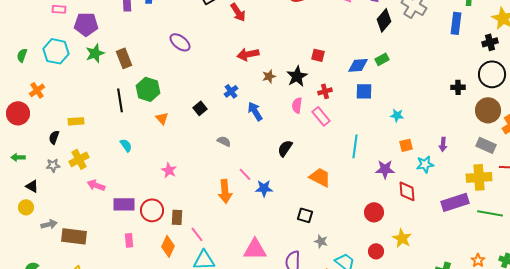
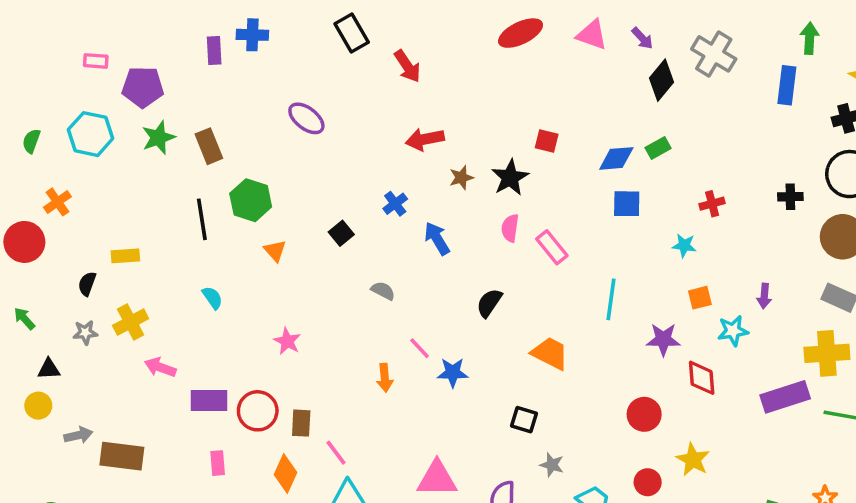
red cross: (325, 91) -> (712, 204), moved
green arrow: (18, 157) -> (24, 319), turned 48
black triangle: (32, 186) -> (49, 369), turned -32
orange arrow: (225, 191) -> (385, 378), size x0.7

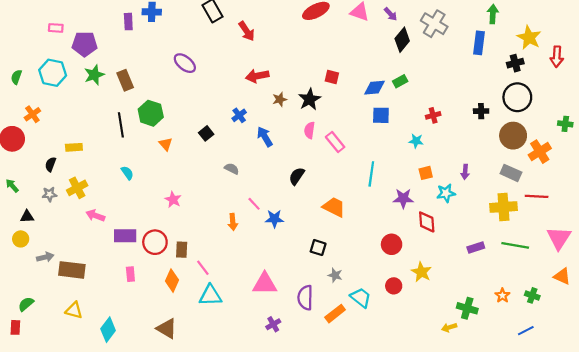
purple rectangle: (785, 397) -> (476, 248), moved, size x0.6

